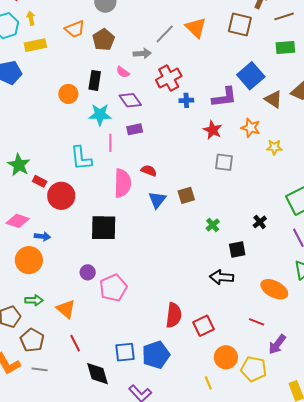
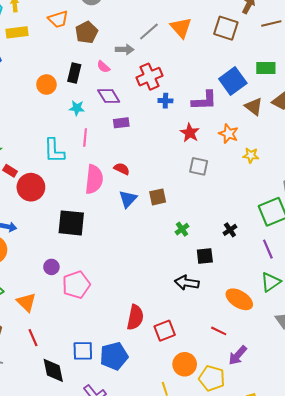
green rectangle: (285, 47) -> (266, 68), moved
cyan star: (100, 115) -> (77, 108), size x0.7
purple rectangle: (135, 129) -> (121, 123), moved

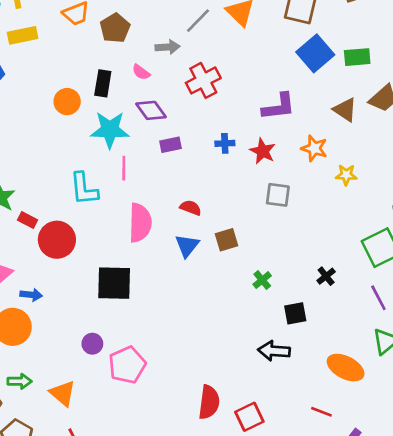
blue square: (233, 81) -> (315, 53), moved
blue cross: (165, 101) -> (225, 143), moved
cyan star: (77, 108) -> (110, 130), size x1.8
red semicircle: (122, 169) -> (191, 208), moved

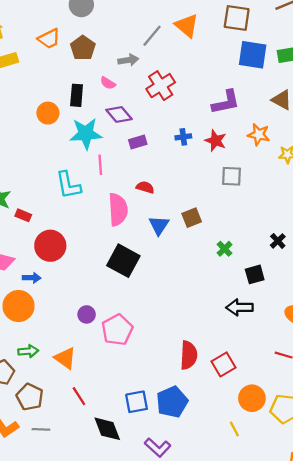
blue square: (315, 53) -> (253, 55), turned -36
red semicircle: (191, 208) -> (145, 187), moved
red circle: (57, 240) -> (50, 246), moved
black square: (114, 283) -> (123, 261), moved, turned 32

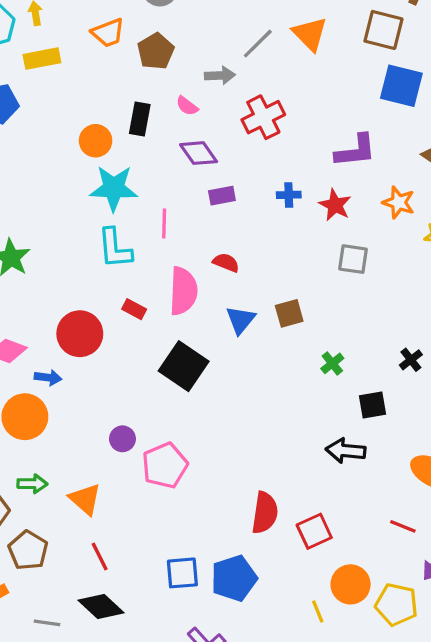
cyan star: (86, 134) -> (114, 188), moved
red rectangle: (23, 215) -> (134, 309), moved
gray line: (41, 429) -> (47, 623), moved
black diamond: (107, 429) -> (101, 607), moved, turned -32
yellow line: (234, 429) -> (318, 612), moved

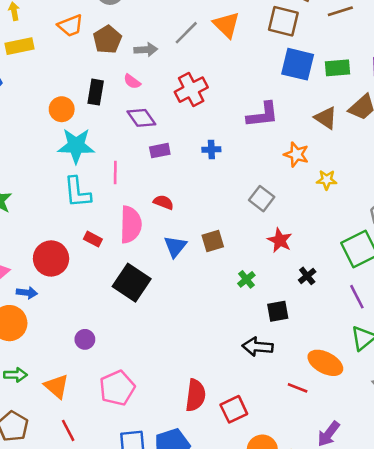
gray arrow: (220, 75) -> (146, 50), moved
red star: (335, 205) -> (280, 240), moved
gray square: (353, 259) -> (262, 199), turned 30
pink pentagon: (165, 465) -> (117, 388), moved
red line: (403, 526) -> (298, 388), moved

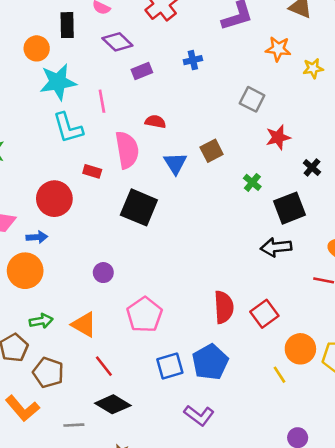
red star: (280, 240) -> (278, 137), turned -30
black square: (278, 311) -> (289, 208), size x1.4

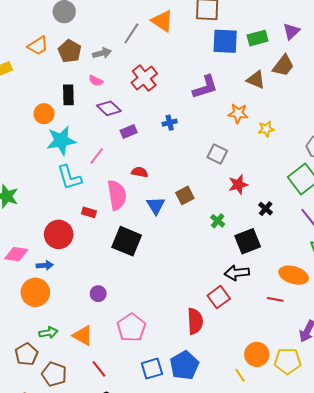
pink line: (102, 101) -> (97, 156), turned 48
red square: (264, 314) -> (219, 297), moved

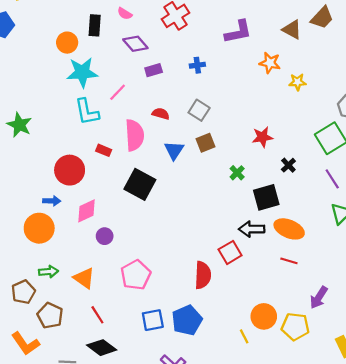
gray square: (217, 154) -> (199, 110), moved
pink diamond: (16, 254) -> (86, 211), moved, turned -40
orange ellipse: (294, 275) -> (289, 229), moved

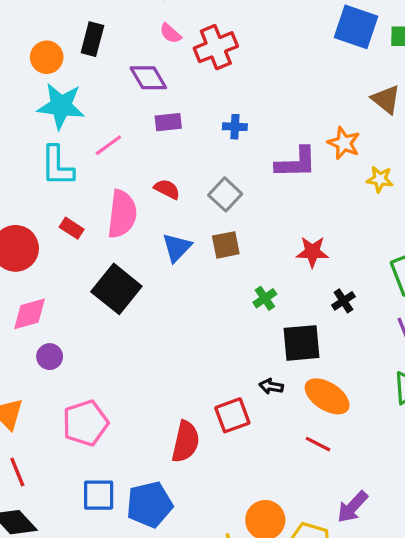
pink semicircle: (125, 14) -> (170, 33), moved
purple L-shape: (238, 32) -> (296, 163), moved
black arrow: (252, 229) -> (271, 386), size x0.6

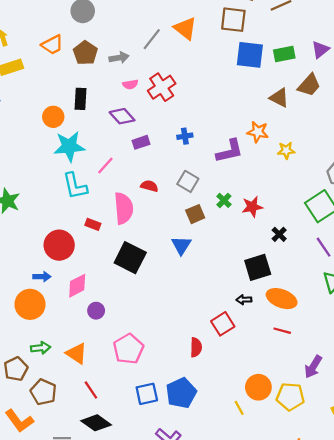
pink semicircle: (170, 33) -> (130, 84), turned -40
blue triangle: (177, 247) -> (181, 245), moved
green cross: (265, 298) -> (224, 200), moved
red semicircle: (186, 442) -> (196, 347), size x0.7

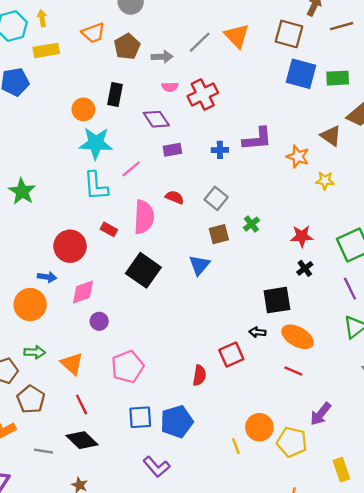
brown triangle: (279, 98) -> (331, 136), moved
purple L-shape: (230, 151) -> (257, 139), moved
red star: (252, 207) -> (302, 236), moved

